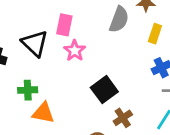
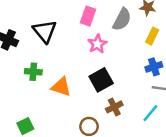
pink rectangle: (64, 25) -> (88, 16), moved
pink star: (75, 51) -> (97, 44), moved
orange triangle: (43, 113) -> (61, 87), moved

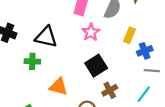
black triangle: (45, 31) -> (46, 37), moved, turned -35
yellow rectangle: (152, 36) -> (129, 35), moved
orange triangle: (61, 87) -> (58, 87), moved

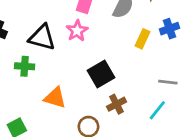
pink star: (91, 32) -> (77, 31), moved
blue cross: (145, 51) -> (170, 29), moved

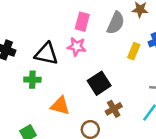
pink star: (77, 31) -> (77, 47), turned -30

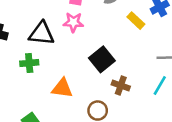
yellow rectangle: (134, 51) -> (136, 21), turned -63
brown cross: (114, 109) -> (121, 85), turned -35

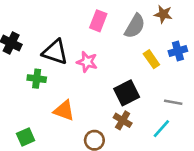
pink star: (73, 22) -> (87, 62), moved
black square: (102, 59) -> (127, 93), moved

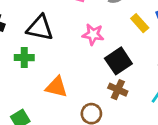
pink star: (87, 62) -> (93, 34), moved

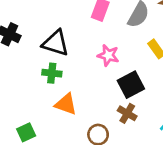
green cross: (24, 58) -> (52, 73), moved

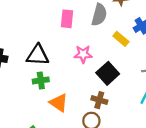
orange triangle: (66, 104) -> (59, 103), turned 30
brown cross: (127, 113) -> (99, 100), moved

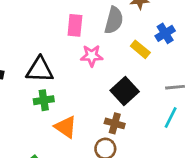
pink star: (83, 54) -> (92, 56), moved

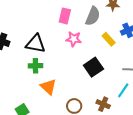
brown cross: (115, 123) -> (103, 104), moved

